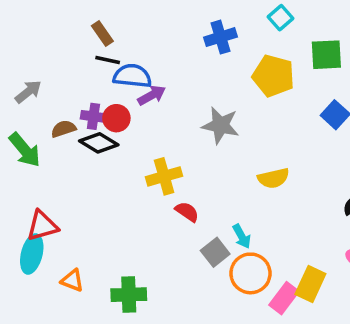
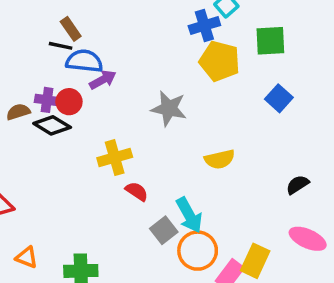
brown rectangle: (102, 34) -> (71, 29), moved
blue cross: (220, 37) -> (204, 26), moved
cyan arrow: (242, 236) -> (189, 215), size x1.5

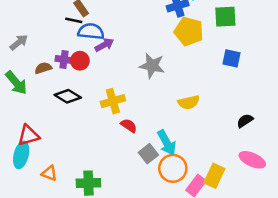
blue square: (279, 98) -> (232, 58), turned -30
black diamond: (52, 125) -> (68, 96), moved

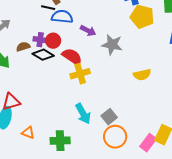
purple arrow: (104, 45) -> (88, 31), moved, turned 56
black diamond: (68, 96) -> (43, 55), moved
red semicircle: (129, 126) -> (72, 57), moved, size x1.5
cyan arrow: (167, 143) -> (83, 114), moved
orange circle: (173, 168) -> (115, 137), moved

